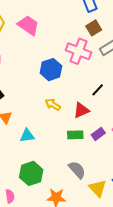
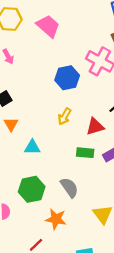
yellow arrow: (53, 105) -> (64, 116), turned -98
gray semicircle: (77, 170) -> (69, 188), moved

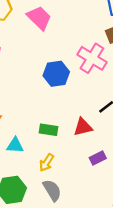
yellow arrow: (64, 116) -> (47, 163), moved
green rectangle: (85, 153) -> (48, 130), moved

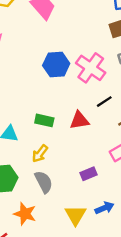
pink cross: (92, 58) -> (91, 68), moved
purple rectangle: (98, 158) -> (88, 174), moved

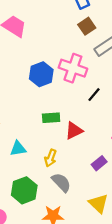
green rectangle: (44, 120) -> (51, 118), moved
red triangle: (79, 120) -> (74, 131), moved

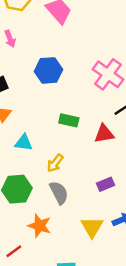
blue hexagon: (41, 74) -> (48, 70), moved
red triangle: (74, 131) -> (104, 134), moved

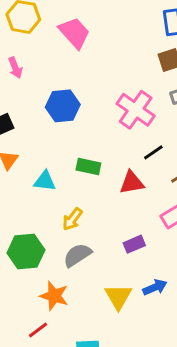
cyan triangle: (24, 143) -> (45, 181), moved
gray semicircle: (59, 193) -> (77, 255), turned -95
red line: (14, 251) -> (38, 330), moved

